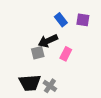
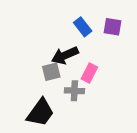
black trapezoid: (30, 83) -> (40, 113), turned -50
gray cross: (50, 86) -> (74, 91), moved, turned -32

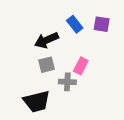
black arrow: (65, 55) -> (46, 40), moved
black trapezoid: (40, 113) -> (37, 101), turned 40

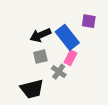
blue rectangle: (75, 24) -> (67, 37), moved, size x1.6
gray cross: (67, 82) -> (59, 72), turned 32

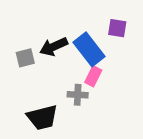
gray square: (40, 57) -> (25, 58), moved
gray cross: (59, 72) -> (78, 95), turned -32

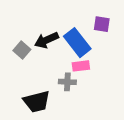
gray square: (25, 58) -> (22, 50), turned -35
pink rectangle: (93, 76) -> (81, 66), turned 56

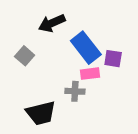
purple square: (102, 24) -> (113, 59), moved
black arrow: (46, 40) -> (52, 23), moved

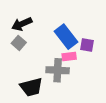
black arrow: (52, 23) -> (22, 24), moved
gray cross: (75, 91) -> (58, 70), size x1.5

